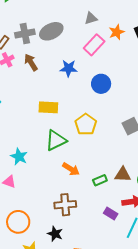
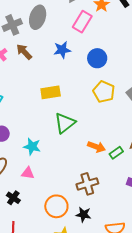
gray ellipse: (51, 31) -> (38, 17), turned -35
yellow pentagon: (86, 124) -> (104, 92), moved
orange arrow: (71, 169) -> (96, 147), moved
orange circle: (18, 222) -> (56, 206), moved

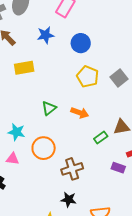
yellow rectangle: (51, 92) -> (24, 68), moved
green triangle: (65, 123) -> (49, 108), size x0.7
orange arrow: (96, 147) -> (80, 113), moved
orange circle: (56, 206) -> (44, 148), moved

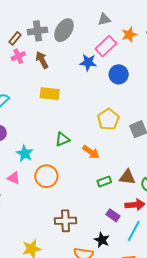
blue star: (46, 35) -> (88, 62), moved
blue circle: (81, 43) -> (119, 74), moved
brown cross: (72, 169) -> (66, 221), moved
black star: (69, 200) -> (102, 240), moved

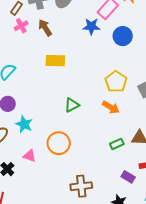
orange arrow: (91, 152) -> (111, 107), moved
cyan star: (25, 153) -> (24, 124), moved
pink triangle: (14, 178) -> (30, 156), moved

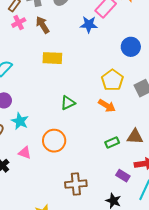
blue circle: (123, 36) -> (131, 47), moved

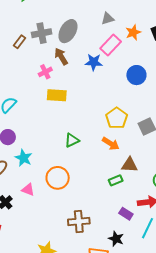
pink cross: (19, 23) -> (45, 72), moved
brown arrow: (43, 25) -> (61, 56), moved
blue circle: (131, 47) -> (136, 75), moved
brown triangle: (135, 137) -> (129, 165), moved

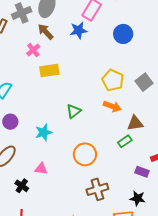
cyan star: (24, 158) -> (44, 132), moved, turned -30
orange circle: (58, 178) -> (85, 154), moved

